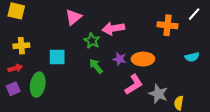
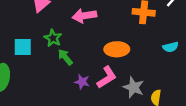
green star: (92, 41) -> (53, 38), moved
purple star: (119, 59) -> (82, 82), moved

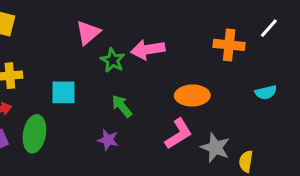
green star: (53, 38) -> (113, 60), moved
purple star: (82, 82) -> (108, 140), moved

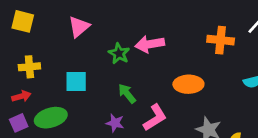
pink triangle: (88, 33) -> (79, 27), moved
green ellipse: (34, 134) -> (51, 118), turned 64
pink L-shape: (179, 134) -> (155, 118), moved

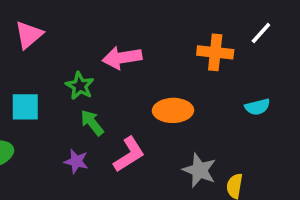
green star: (119, 53) -> (80, 86), moved

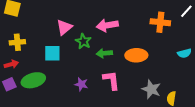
pink triangle: (29, 35) -> (64, 27), moved
green arrow: (92, 123) -> (104, 53), moved, turned -56
pink L-shape: (129, 154) -> (111, 80), turned -65

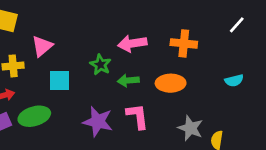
orange cross: (160, 22) -> (184, 43), moved
pink triangle: (64, 27) -> (42, 46), moved
purple star: (81, 84) -> (98, 122), size x1.6

